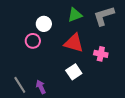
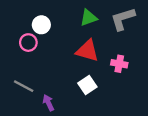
white circle: (44, 24) -> (41, 25), moved
pink circle: (33, 41) -> (28, 43), moved
gray line: (20, 85) -> (24, 86), moved, turned -30

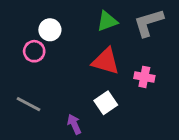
purple arrow: (48, 103) -> (74, 124), moved

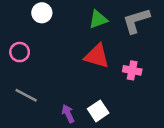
white circle: (50, 30) -> (42, 13), moved
pink circle: (34, 51) -> (20, 52), moved
white square: (106, 103) -> (98, 111), moved

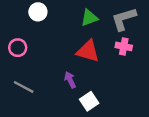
pink cross: (132, 70) -> (124, 46), moved
purple arrow: (68, 114) -> (70, 80), moved

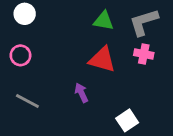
white circle: (38, 12) -> (25, 14), moved
green triangle: (89, 18) -> (104, 21), turned 30
white square: (89, 101) -> (127, 120), moved

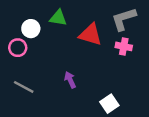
white circle: (25, 14) -> (31, 29), moved
green triangle: (104, 21) -> (58, 18), moved
red triangle: (102, 60) -> (90, 35), moved

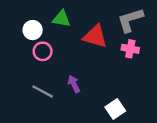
pink circle: (18, 48) -> (43, 51), moved
gray line: (24, 87) -> (43, 91), moved

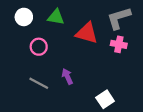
white circle: (33, 30) -> (24, 17), moved

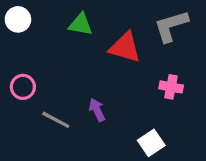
white circle: (24, 17) -> (18, 19), moved
pink cross: (119, 44) -> (171, 87), moved
pink circle: (39, 47) -> (23, 87), moved

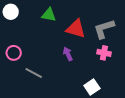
gray L-shape: (171, 26) -> (104, 29), moved
purple arrow: (97, 110) -> (68, 54), moved

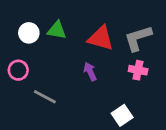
white circle: (11, 12) -> (29, 33), moved
green triangle: (49, 15) -> (57, 30), moved

